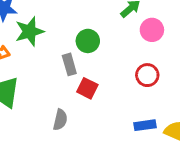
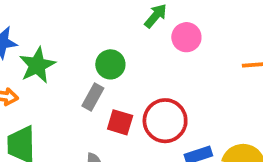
gray rectangle: (69, 64) -> (93, 97), turned 55
red circle: (147, 75) -> (165, 121), moved, size x1.5

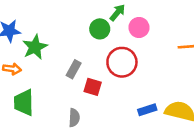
green circle: (110, 64) -> (100, 29), moved
red circle: (165, 121) -> (122, 62), moved

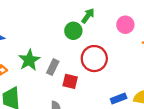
pink circle: (139, 27) -> (125, 25), moved
green star: (35, 47) -> (29, 60), moved

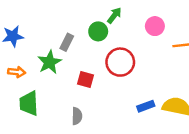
gray rectangle: (53, 67) -> (67, 42), moved
red square: (70, 81) -> (85, 79), moved

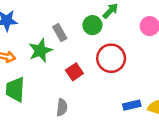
gray rectangle: (67, 42) -> (60, 33), turned -63
red square: (85, 79) -> (74, 72), turned 35

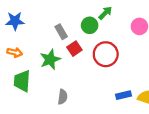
green star: (40, 51) -> (50, 59), moved
red square: (74, 72) -> (74, 49), moved

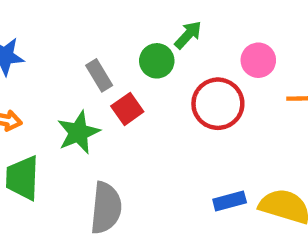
red circle: (106, 54) -> (218, 104), moved
gray semicircle: (63, 97) -> (106, 208), size x1.6

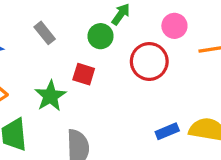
gray rectangle: (99, 75) -> (45, 33), moved
red square: (127, 109) -> (84, 74), turned -30

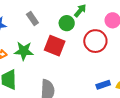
red square: (84, 74) -> (55, 46), size x1.5
green star: (50, 96) -> (24, 51), moved, turned 30

